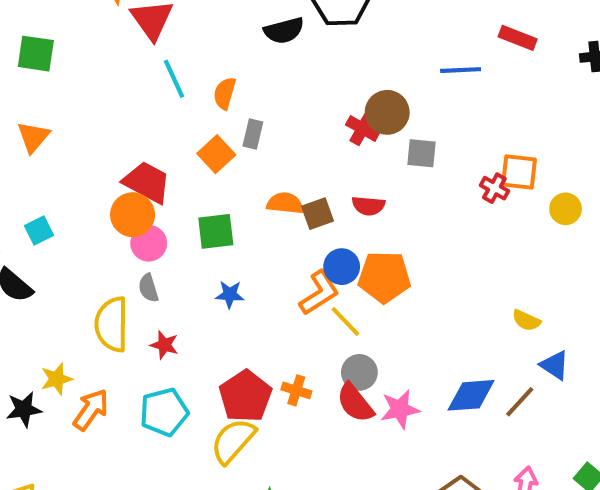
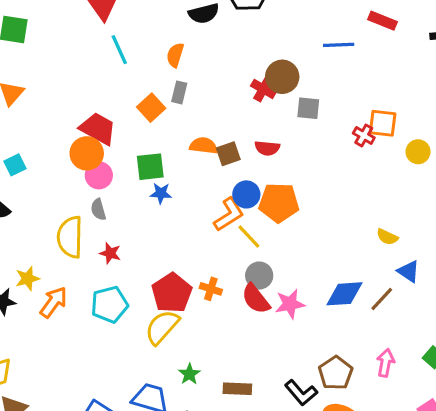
orange semicircle: (225, 93) -> (175, 55), moved
blue star: (230, 294) -> (161, 193), moved

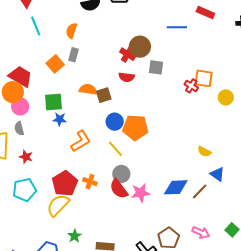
red semicircle: (267, 148) -> (127, 77), moved
orange L-shape: (229, 214) -> (81, 141), moved
pink arrow: (386, 363) -> (201, 232), turned 102

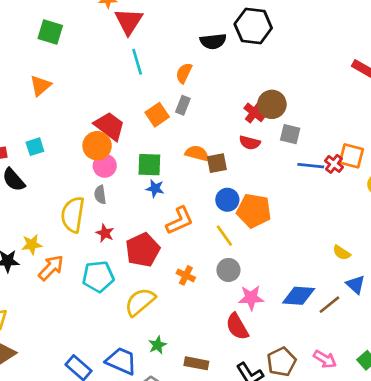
blue line: (177, 27) -> (311, 166), moved
red pentagon: (65, 184) -> (143, 250), moved
red semicircle: (119, 189) -> (237, 327), moved

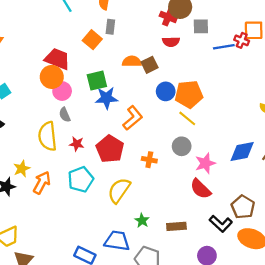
blue star: (155, 188) -> (106, 98), size x1.5
yellow line: (224, 236) -> (187, 118), moved

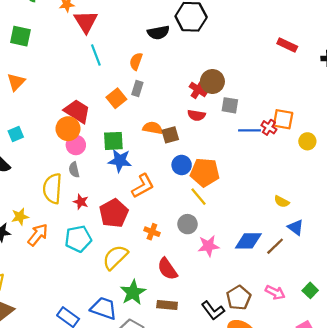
red semicircle: (201, 189) -> (167, 269), moved
green star: (142, 220) -> (133, 292), size x1.6

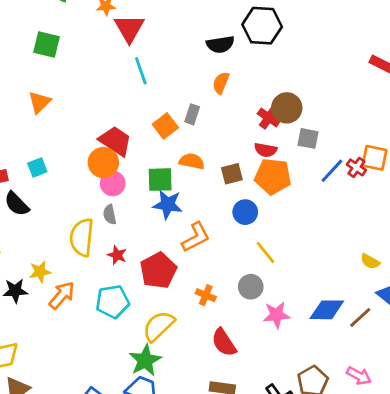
orange semicircle: (136, 61) -> (221, 83), moved
orange semicircle: (153, 128) -> (192, 161), moved
blue line: (250, 130) -> (332, 171), turned -50
orange pentagon: (205, 172) -> (273, 176), moved
green star: (133, 292) -> (145, 360), moved

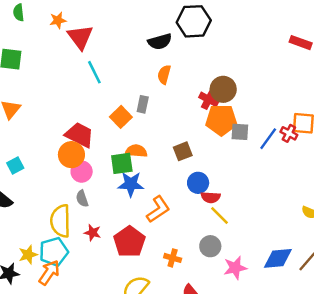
gray square: (308, 138) -> (240, 132), moved
red semicircle: (266, 150) -> (211, 197), moved
orange semicircle: (192, 161) -> (136, 151), moved
orange pentagon: (273, 176) -> (221, 120), moved
cyan pentagon: (112, 302) -> (54, 252), moved

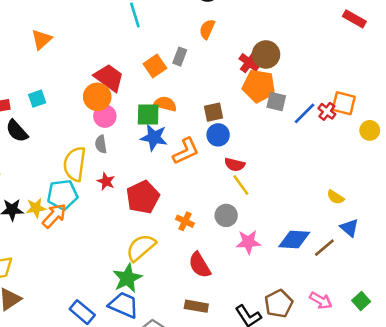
blue circle: (198, 183) -> (218, 135), moved
orange L-shape: (158, 209) -> (186, 151), moved
yellow star: (28, 255) -> (36, 208), moved

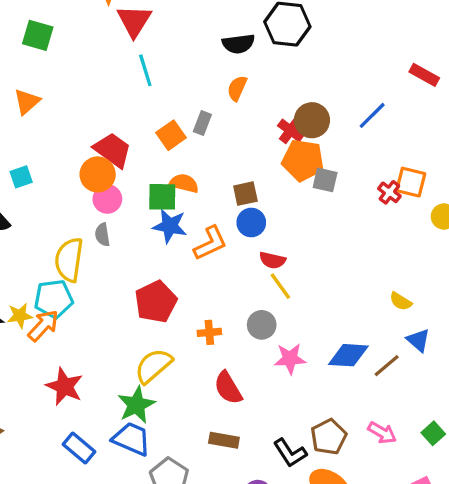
blue line: (304, 113) -> (372, 115), moved
red star: (106, 181) -> (64, 386), moved, size x1.6
orange cross: (185, 221) -> (209, 332), turned -30

